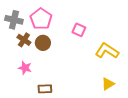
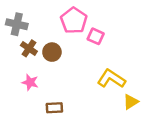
pink pentagon: (41, 19) -> (74, 21), moved
yellow L-shape: (107, 51) -> (111, 79), moved

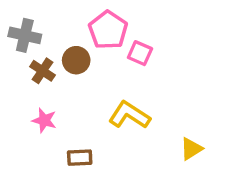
brown circle: (52, 52) -> (76, 60), moved
yellow L-shape: (111, 79) -> (129, 115), moved

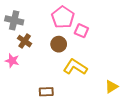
brown circle: (76, 60) -> (59, 44), moved
pink star: (44, 120) -> (12, 61), moved

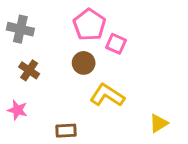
brown cross: (25, 41) -> (29, 70), moved
pink star: (12, 61) -> (17, 110), moved

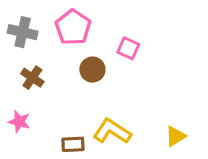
pink pentagon: (89, 25) -> (73, 27), moved
yellow L-shape: (107, 95) -> (112, 131), moved

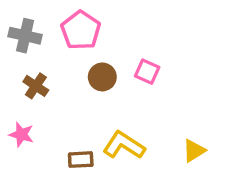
pink square: (128, 48) -> (147, 72), moved

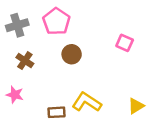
gray cross: (25, 36) -> (17, 25), turned -30
pink square: (147, 72) -> (125, 43), moved

